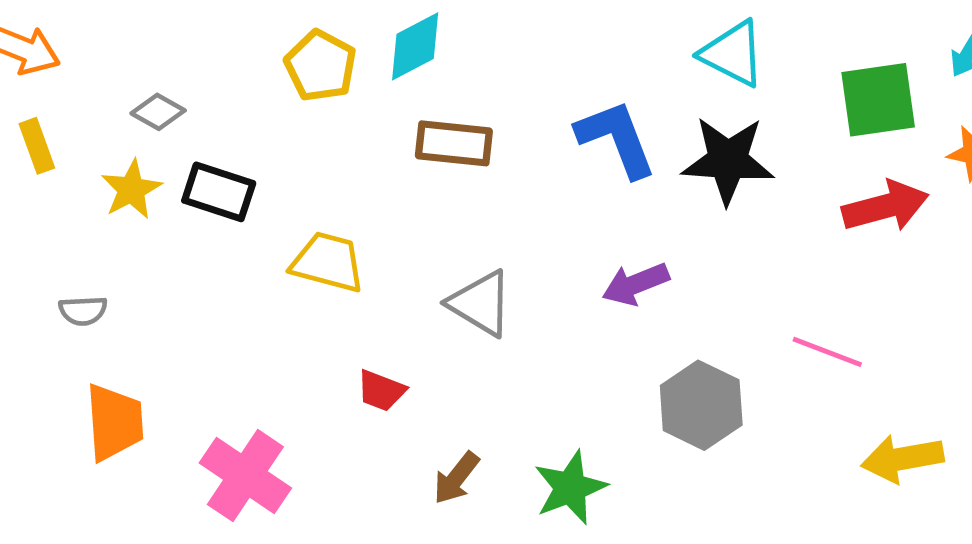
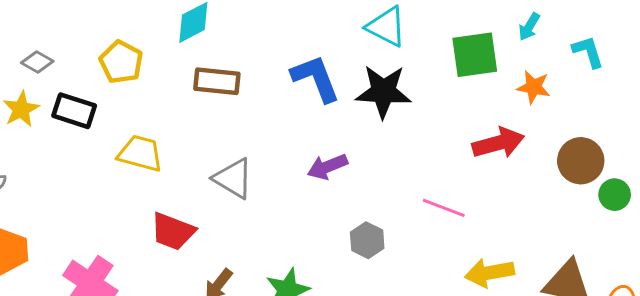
yellow pentagon: (321, 66) -> (121, 62), moved
red arrow: (885, 206) -> (498, 143), moved
red trapezoid: (381, 391) -> (173, 231), size x1.5
gray hexagon: (701, 405) -> (367, 240), size x0.7

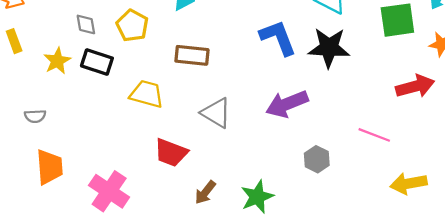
gray diamond: (37, 62) -> (86, 24), moved, turned 50
brown rectangle: (217, 81) -> (192, 55), moved
purple arrow: (327, 167) -> (287, 104), size x1.4

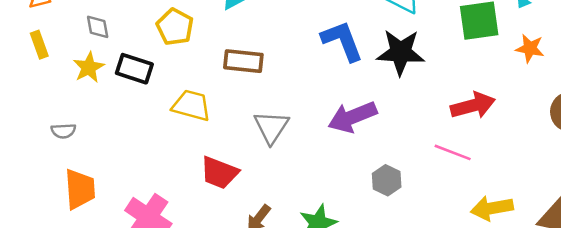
gray diamond: (86, 24) -> (98, 27), moved
red arrow: (415, 86) -> (473, 105), moved
gray triangle: (216, 113) -> (271, 127), turned 32

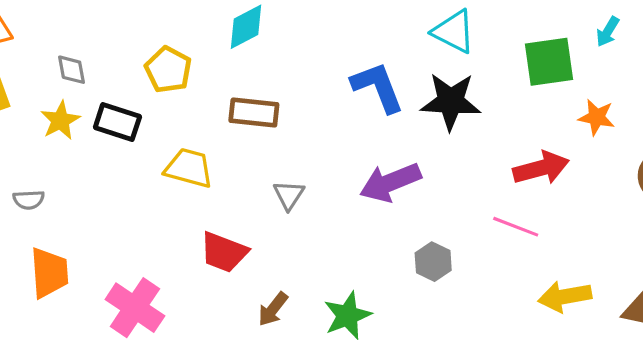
orange star: (530, 48) -> (597, 117), moved
gray triangle: (271, 127) -> (289, 195), size x0.7

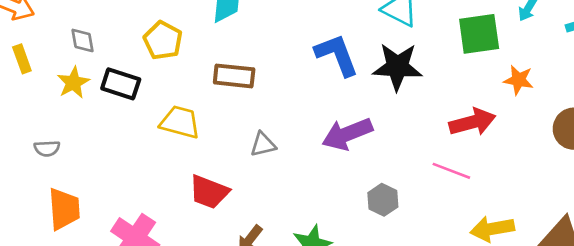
gray triangle: (289, 195) -> (263, 144), turned 44

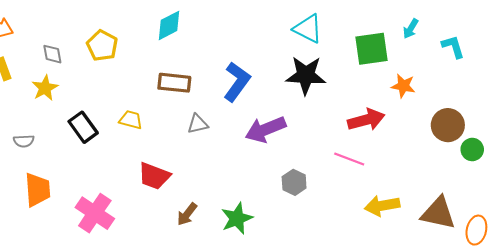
yellow pentagon: (163, 40) -> (102, 46), moved
blue L-shape: (337, 55) -> (237, 82), moved, turned 57
black rectangle: (121, 84) -> (83, 127), moved, turned 36
yellow trapezoid: (180, 122) -> (131, 120), size x0.7
gray triangle: (263, 144) -> (198, 124), moved

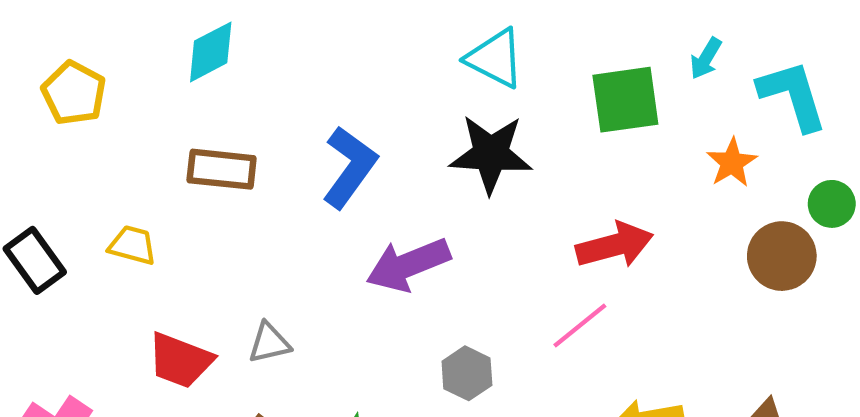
cyan L-shape: (453, 47) -> (793, 95), size x1.5
orange star: (403, 86) -> (732, 163), moved, turned 30
gray triangle: (198, 124) -> (269, 343), moved
green circle: (472, 149) -> (832, 204), moved
pink line: (349, 159) -> (580, 326), turned -60

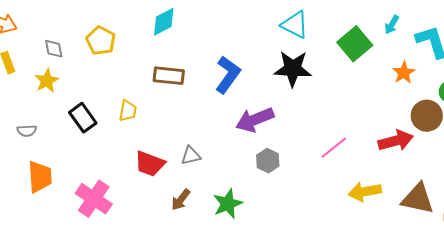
green square: (625, 100) -> (355, 44), turned -32
yellow trapezoid: (132, 245) -> (128, 111), turned 85
red arrow: (615, 245) -> (396, 141), moved
gray hexagon: (467, 373) -> (268, 161), moved

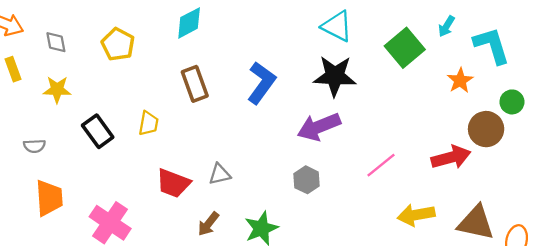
gray diamond: (54, 49) -> (56, 42), moved
brown rectangle: (169, 76) -> (195, 84), turned 64
yellow star: (47, 81) -> (57, 90), turned 30
purple arrow: (255, 120) -> (319, 127), moved

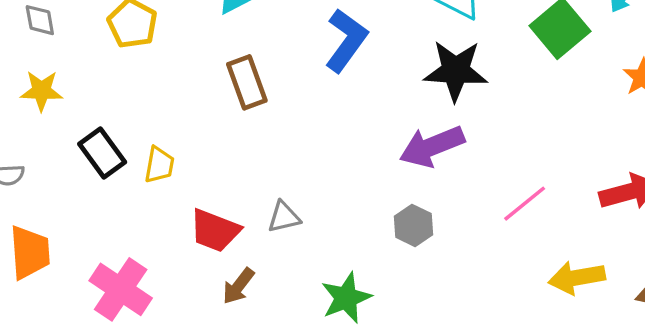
blue L-shape: (261, 83) -> (346, 40), moved
yellow trapezoid: (148, 123) -> (159, 165), moved
brown arrow: (208, 224) -> (238, 286), moved

